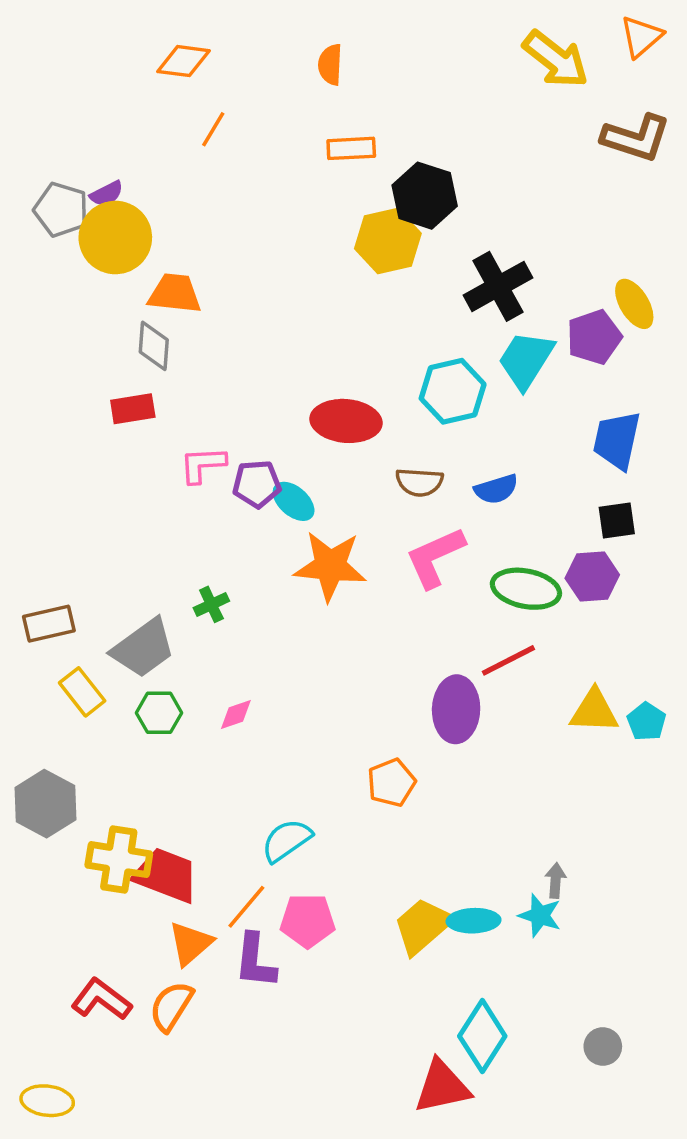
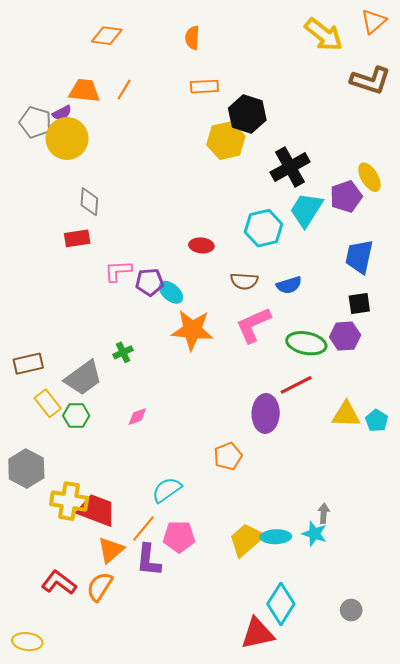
orange line: (213, 129) -> (124, 90), moved
orange trapezoid: (175, 293) -> (84, 91), moved
red ellipse: (346, 421) -> (201, 245), size x0.6
green hexagon: (159, 713) -> (76, 416), moved

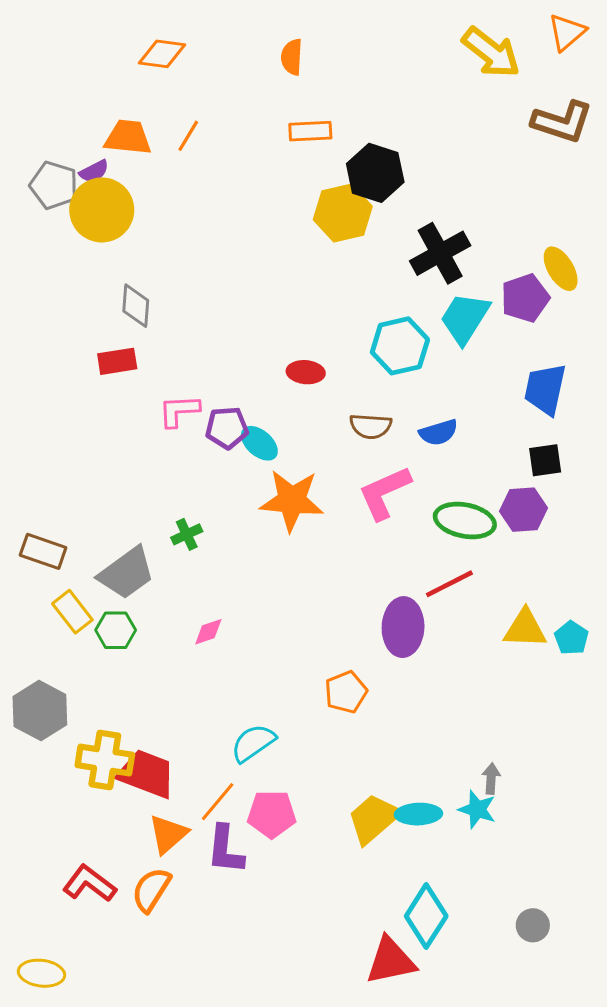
brown rectangle: (28, 364) -> (43, 551), turned 32

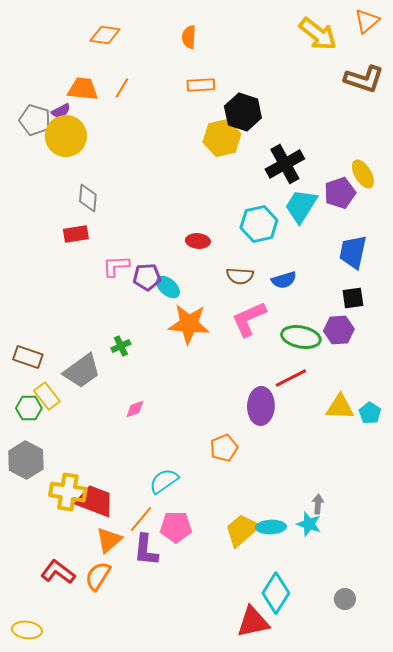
green hexagon: (116, 630) -> (29, 408), moved

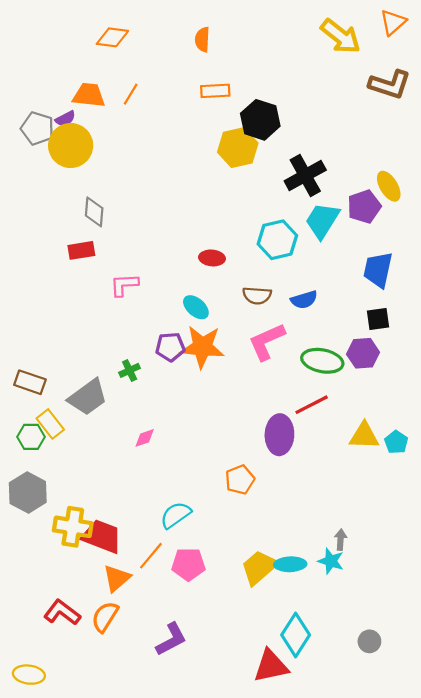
purple pentagon: (147, 277) -> (170, 347), moved
cyan ellipse: (168, 287) -> (196, 307), moved
purple L-shape: (146, 550) -> (171, 639), moved, turned -124

